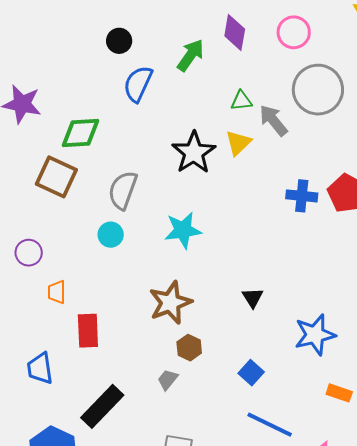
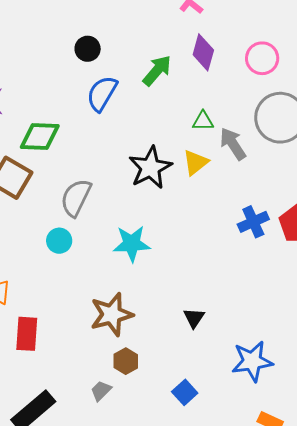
blue cross: (302, 196) -> (253, 222), turned -36

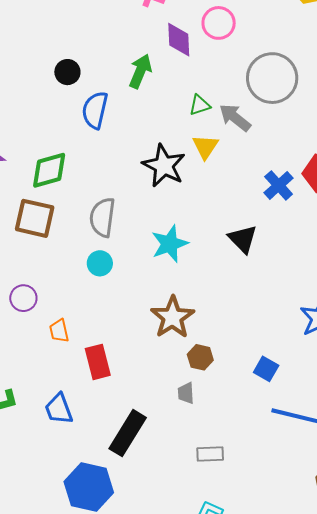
pink circle: (262, 58) -> (219, 23), moved
black triangle: (194, 318) -> (243, 239), moved, size x1.4
gray trapezoid: (101, 391) -> (186, 393), turned -30

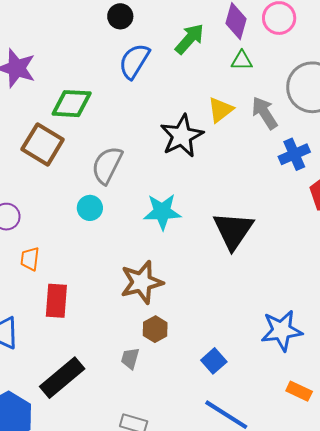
green triangle: (200, 105) -> (242, 61), moved
yellow triangle: (205, 147) -> (220, 110), moved
blue cross: (279, 185) -> (294, 154), moved
black triangle: (243, 239) -> (233, 230), size x1.4

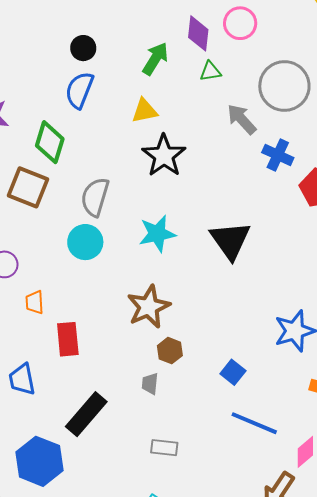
blue semicircle: (134, 61) -> (79, 90), moved
green diamond: (72, 104) -> (50, 142), turned -66
yellow triangle: (220, 110) -> (145, 111), moved, turned 36
blue cross: (294, 154) -> (278, 155), turned -32
cyan circle: (90, 208) -> (85, 242), size x1.4

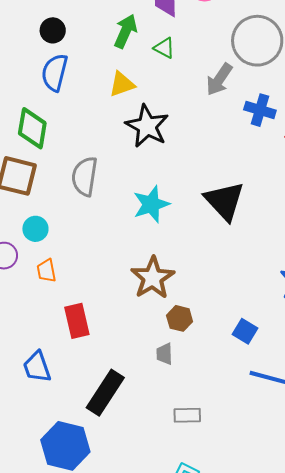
green triangle: (210, 71) -> (164, 48), moved, turned 45
gray arrow: (242, 119) -> (219, 79), turned -96
cyan circle: (85, 242) -> (35, 229), moved, size x0.7
orange trapezoid: (35, 302) -> (46, 271), moved

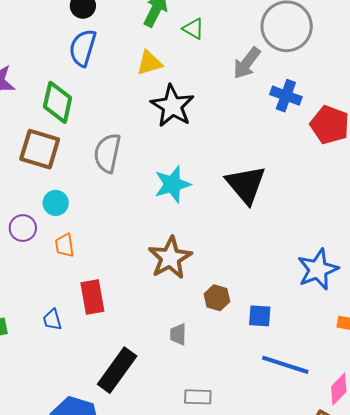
brown hexagon: (180, 318) -> (217, 298), moved
blue square: (245, 331) -> (260, 316), turned -30
blue trapezoid: (37, 367) -> (52, 320), moved, size x0.7

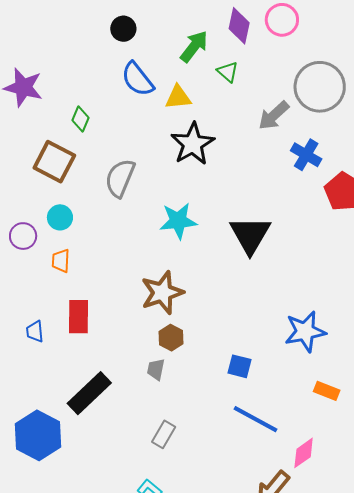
blue semicircle: (83, 48) -> (138, 79), moved, turned -66
green diamond: (58, 102) -> (81, 119), size x0.6
brown hexagon: (217, 298) -> (171, 338), moved
gray rectangle: (198, 397) -> (164, 434), turned -72

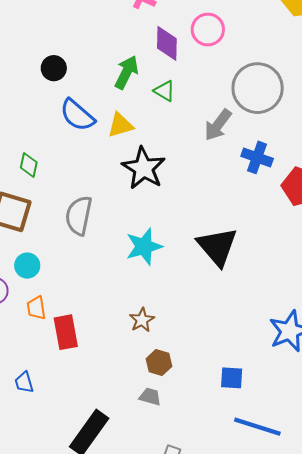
brown star: (162, 293) -> (142, 320), size x0.6
red rectangle: (79, 317) -> (66, 332), moved
gray trapezoid: (156, 369) -> (150, 397), turned 105

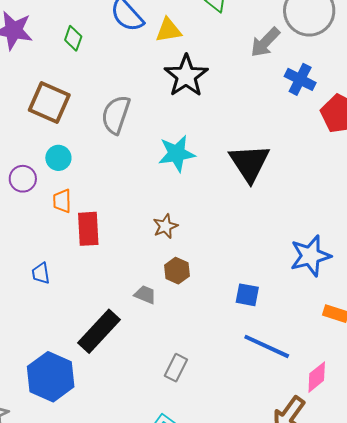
green diamond: (29, 165) -> (73, 38), moved
gray trapezoid: (150, 397) -> (145, 295), moved

